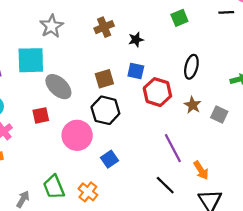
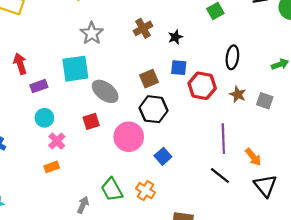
purple line: (173, 148) -> (223, 139), turned 32

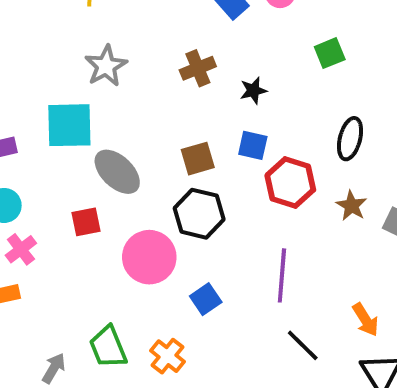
purple line: (223, 139) -> (282, 275), moved

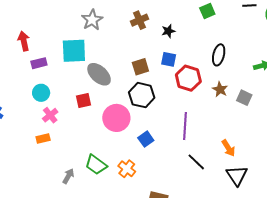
green trapezoid: (108, 347) -> (96, 165), turned -30

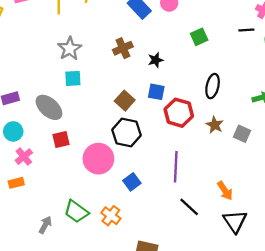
cyan square: (74, 51) -> (73, 78), moved, size x0.6
brown square: (140, 67) -> (125, 101), turned -30
gray ellipse: (99, 74) -> (49, 107), moved

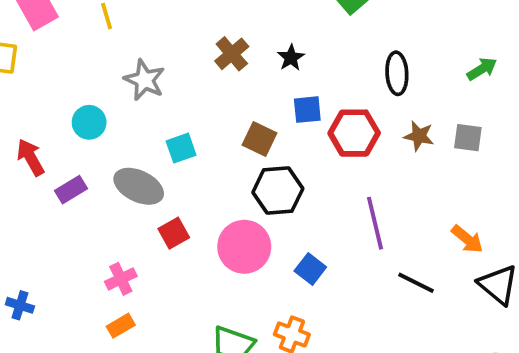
cyan square: (73, 78) -> (181, 148), moved
cyan circle: (13, 131) -> (89, 122), moved
pink cross: (24, 157) -> (121, 279), turned 30

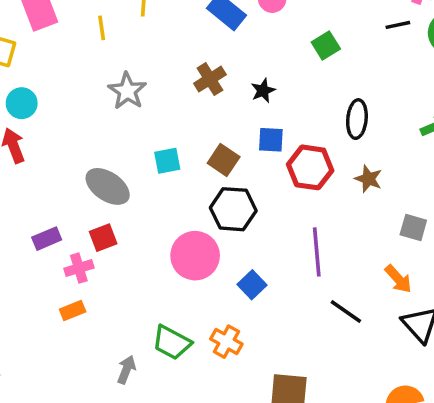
cyan circle: (89, 122) -> (22, 103), moved
gray square: (468, 138) -> (413, 228), moved
cyan square: (181, 148) -> (167, 161), moved
purple rectangle: (71, 190) -> (47, 239), moved
red square: (174, 233) -> (103, 238), moved

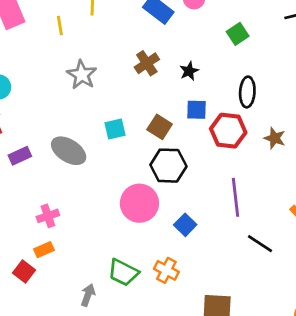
black ellipse: (357, 119) -> (247, 92), moved
red square: (103, 238) -> (24, 272), moved, turned -30
purple rectangle: (47, 239) -> (20, 156), moved

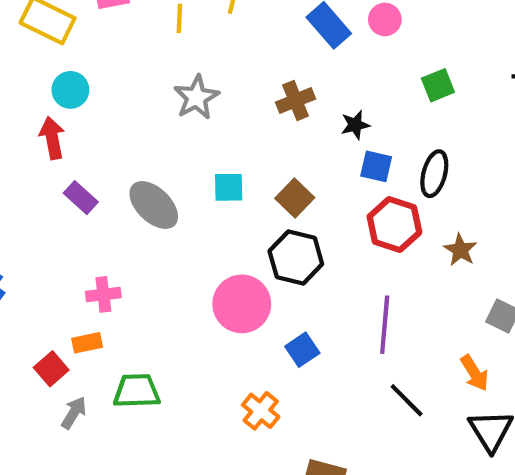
blue square: (196, 110) -> (376, 166), moved
purple rectangle: (20, 156) -> (81, 198), turned 55
green trapezoid: (123, 272) -> (137, 391), moved, turned 140
gray arrow: (88, 295) -> (74, 413), moved

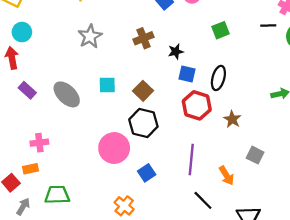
orange arrow: (474, 373) -> (226, 176), moved

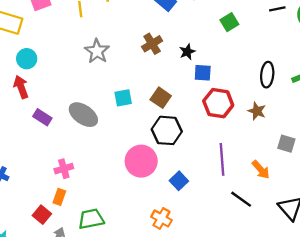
black ellipse: (218, 78) -> (267, 75), moved
orange rectangle: (30, 169) -> (59, 197), turned -49

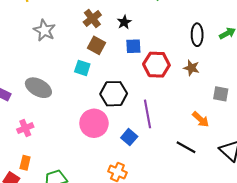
blue square: (203, 73) -> (133, 46), moved
cyan square: (123, 98) -> (82, 68), moved, turned 35
brown square: (161, 98) -> (97, 45), moved
purple line: (222, 159) -> (147, 114), moved
pink cross: (64, 169) -> (25, 128), moved

